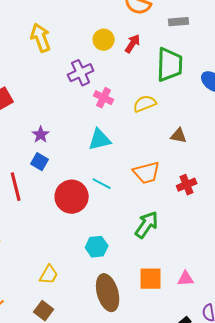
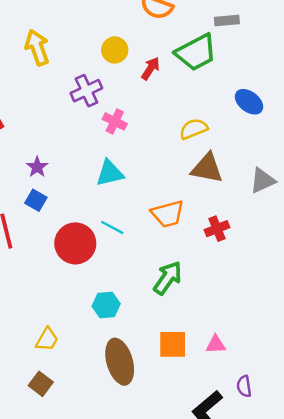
gray rectangle: (179, 22) -> (227, 20), moved
red arrow: (133, 44) -> (150, 68), moved
green trapezoid: (170, 65) -> (196, 52), moved, turned 60
yellow semicircle: (145, 104) -> (194, 129), moved
brown triangle: (179, 136) -> (207, 168), size x1.6

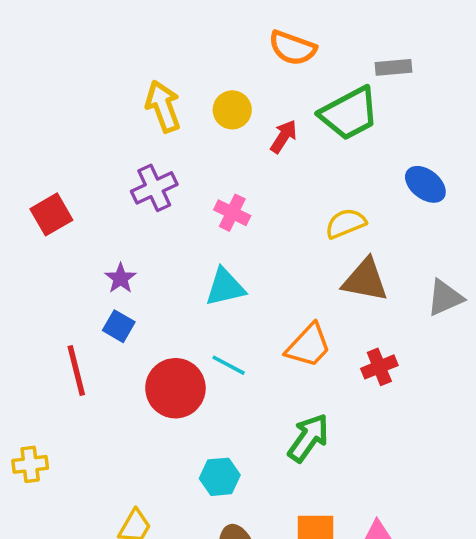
yellow arrow: (37, 48) -> (163, 106), moved
purple cross: (86, 91) -> (154, 188), moved
orange trapezoid: (168, 214) -> (308, 346), turned -32

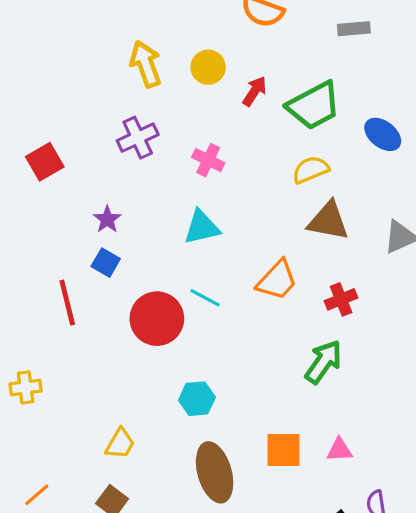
green trapezoid: (349, 113) -> (314, 106), moved
green arrow: (308, 438) -> (323, 362), moved

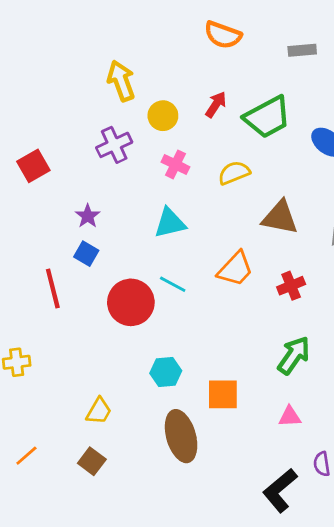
yellow circle: (208, 67) -> (163, 116), moved
yellow semicircle: (311, 170) -> (234, 173), moved
green arrow: (323, 362) -> (294, 355), moved
orange square: (283, 450) -> (223, 394), moved

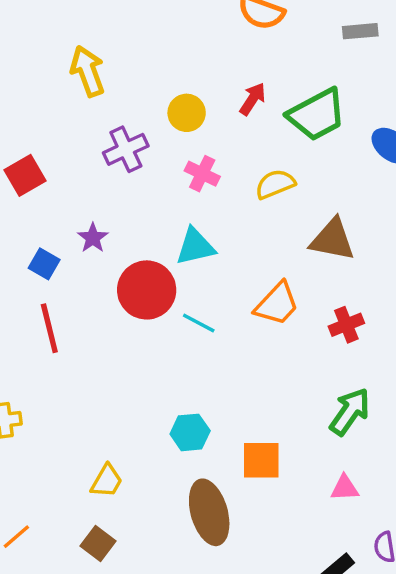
yellow arrow: (121, 81) -> (88, 71), moved
blue square: (86, 254) -> (44, 264), moved
red circle: (131, 302) -> (147, 290), moved

